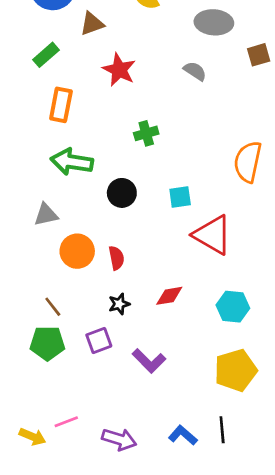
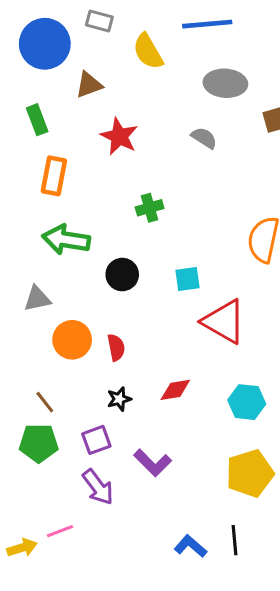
green rectangle: (46, 55) -> (37, 120), turned -70
yellow arrow: (32, 437) -> (22, 548), turned -40
purple arrow: (119, 439) -> (98, 487), moved, turned 36

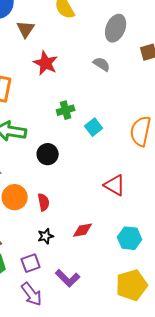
gray ellipse: (225, 83) -> (116, 28), turned -72
brown triangle: (89, 85) -> (26, 29), turned -36
cyan square: (187, 279) -> (94, 127), moved, turned -30
red triangle: (224, 322) -> (115, 185), size x0.7

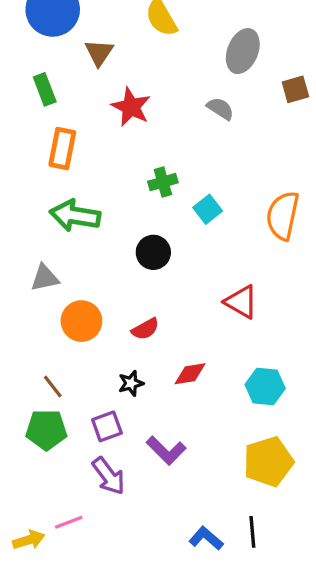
black circle: (48, 154) -> (153, 252), moved
red semicircle: (44, 202) -> (145, 329), moved, turned 72

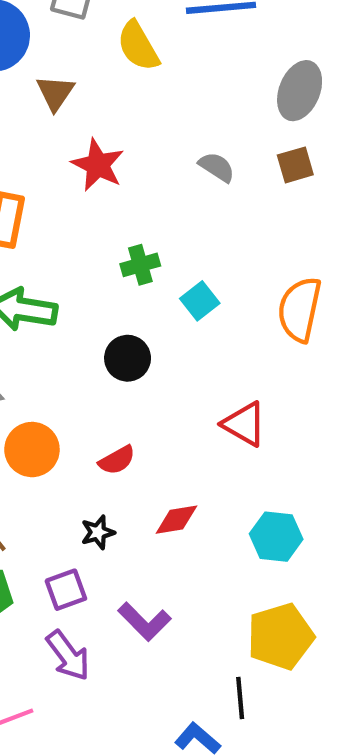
gray ellipse: (243, 51) -> (300, 91), moved
brown square: (295, 89) -> (295, 165), moved
black line: (252, 532) -> (240, 698), moved

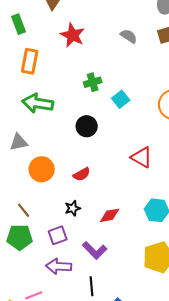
red diamond: (176, 520) -> (110, 215), moved
purple arrow: (68, 656) -> (59, 266), turned 130
black line: (240, 698) -> (92, 286), moved

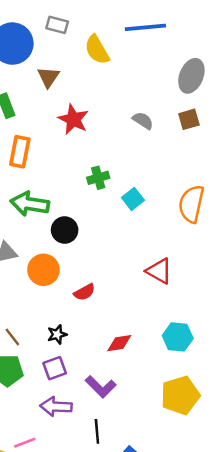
black circle: (87, 126) -> (65, 230), moved
orange circle: (42, 169) -> (43, 270), moved
black star: (73, 208) -> (57, 334), moved

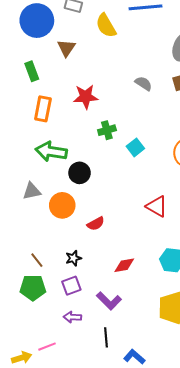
red star: (73, 119) -> (86, 97), moved, turned -30
purple arrow: (56, 407) -> (72, 317), size x0.7

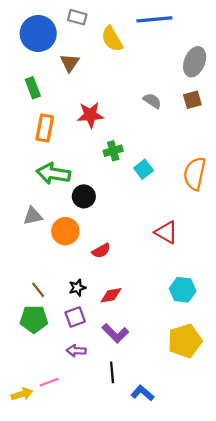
red diamond: (124, 265) -> (111, 295), moved

